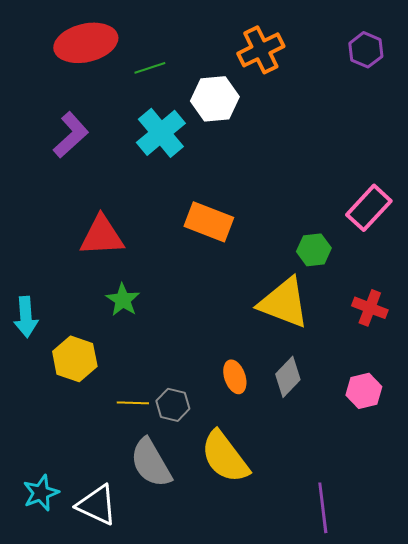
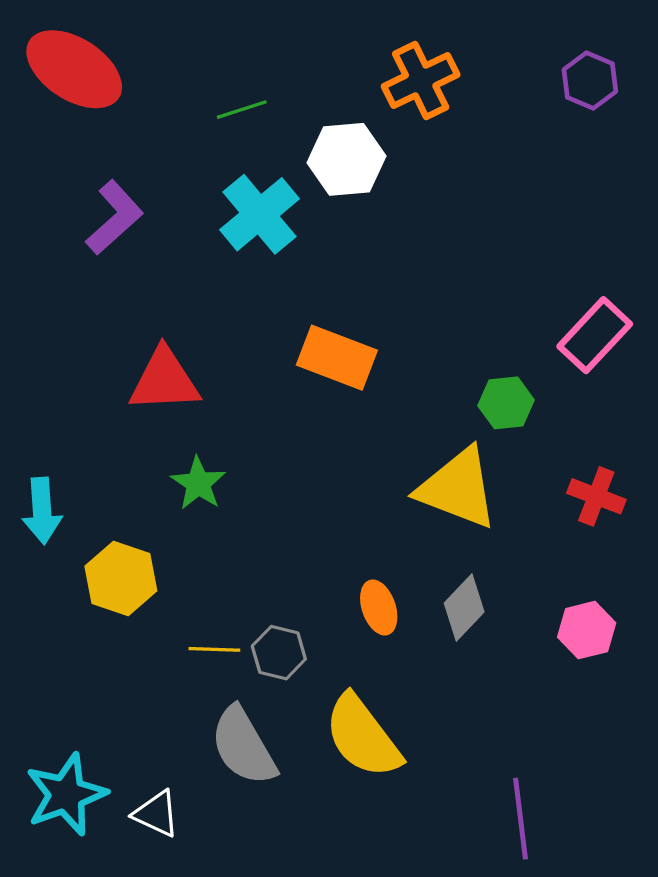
red ellipse: (86, 43) -> (74, 69), moved, turned 46
cyan star: (41, 493) -> (66, 794), size x1.4
white triangle: (97, 505) -> (156, 814), size x0.7

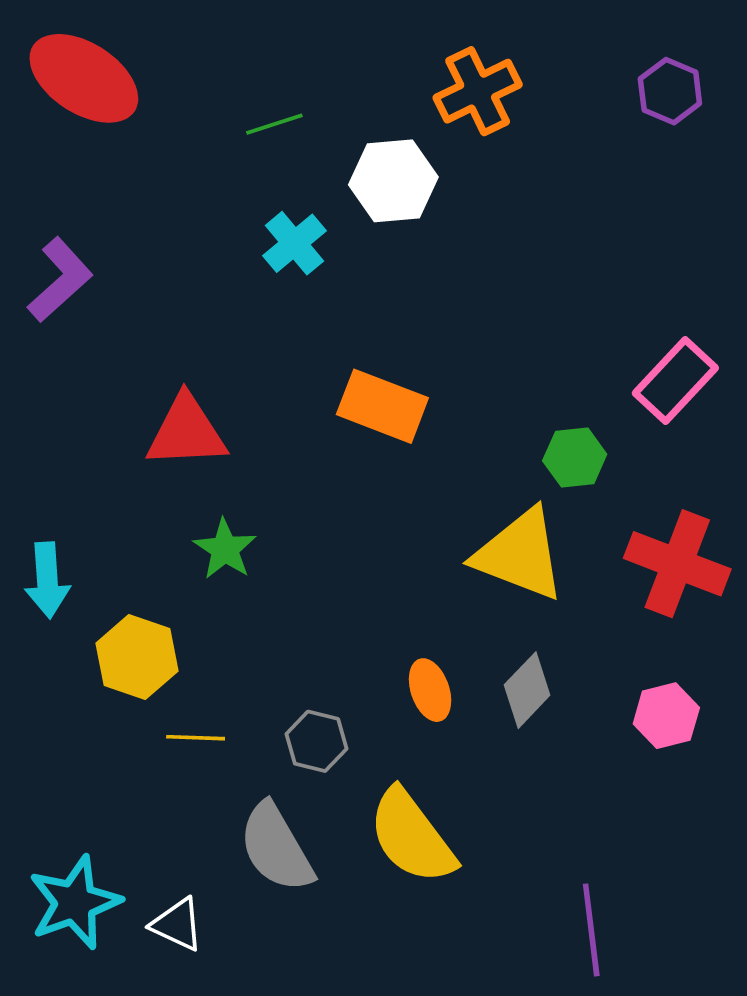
cyan cross: (259, 214) -> (294, 243), size x0.7
purple L-shape: (114, 217) -> (60, 280), moved
red cross: (596, 496) -> (677, 564), size x1.6
yellow line: (214, 649) -> (196, 738), moved

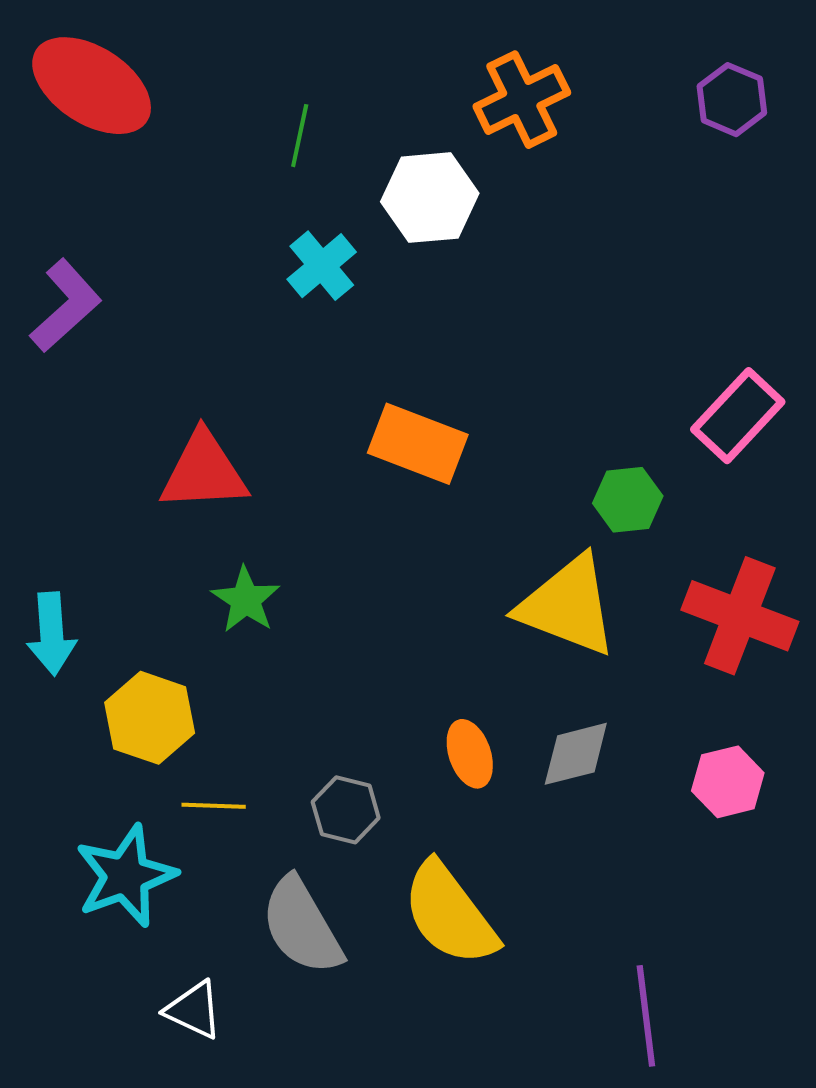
green line: (274, 124) -> (300, 136), turned -60
gray diamond: (527, 690) -> (576, 754), turned 32
cyan star: (75, 902) -> (126, 876), moved

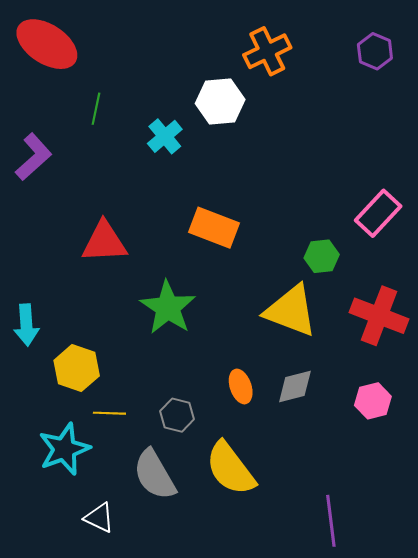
green line: (300, 136) -> (96, 109), moved
green star: (246, 600) -> (168, 308), moved, size x1.6

